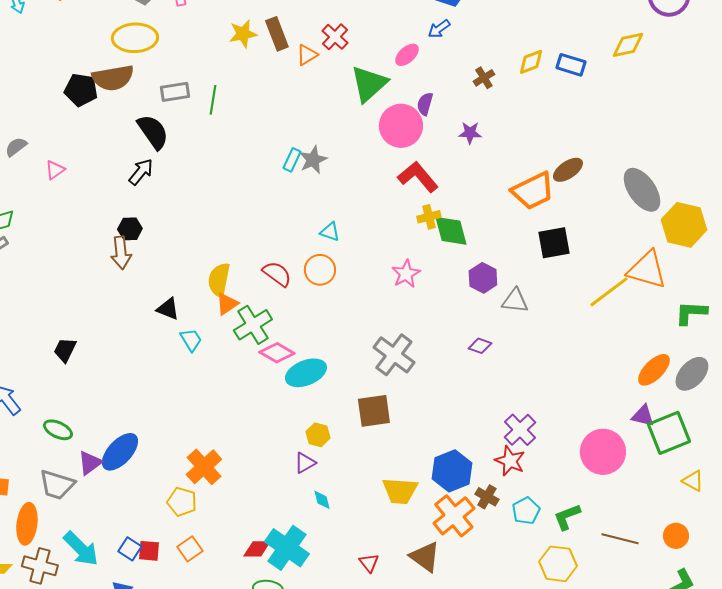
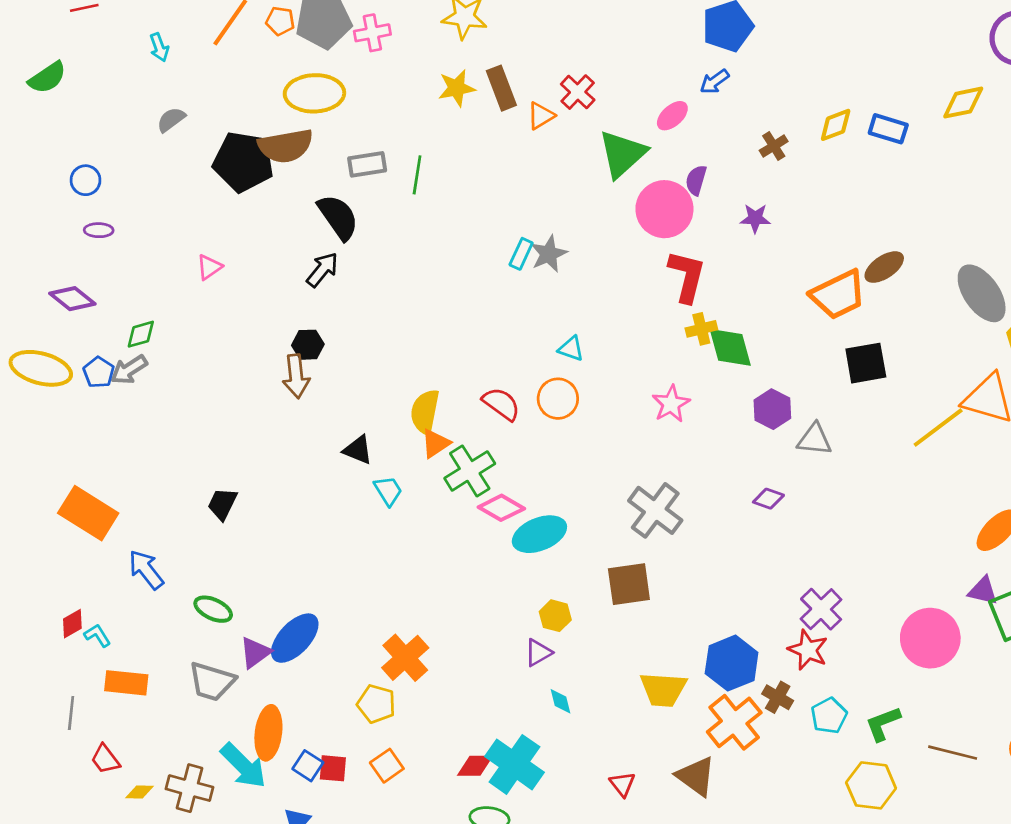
black pentagon: (81, 90) -> (243, 162), size x1.4
gray semicircle: (16, 147) -> (171, 120), moved
red L-shape: (418, 177) -> (687, 276), turned 54
orange ellipse: (27, 524) -> (268, 733), moved

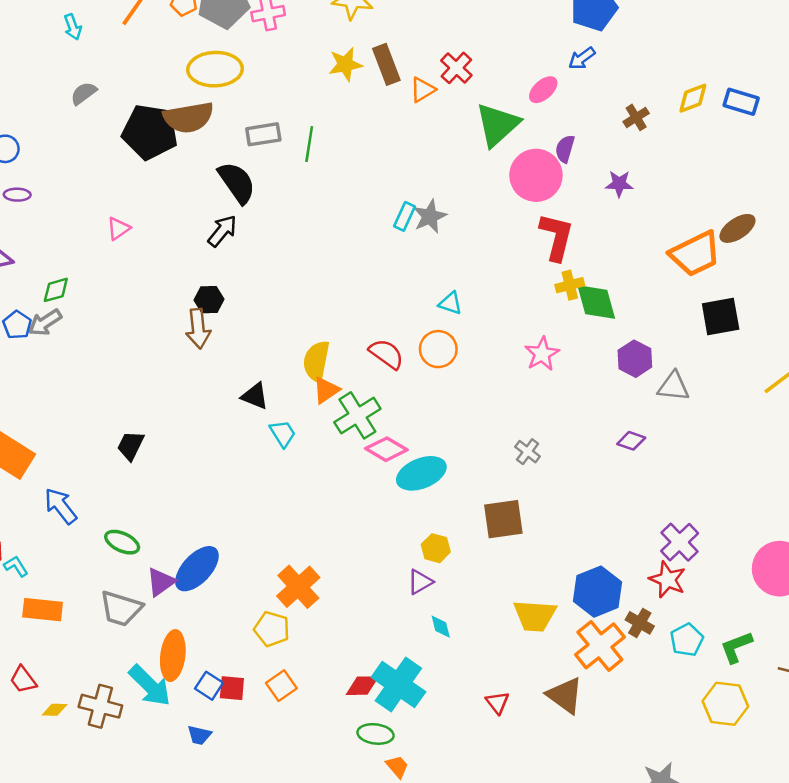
gray cross: (655, 510) -> (528, 452), size x0.5

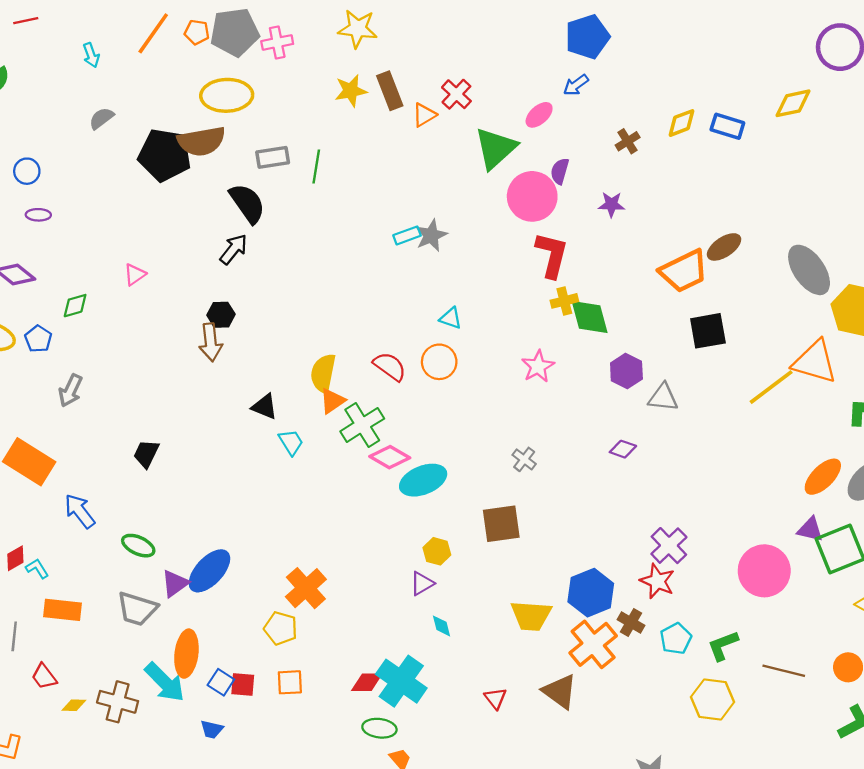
cyan rectangle: (404, 216) -> (407, 235), turned 45
pink triangle: (119, 228) -> (135, 275), moved
gray arrow: (45, 323) -> (70, 391), moved, turned -32
orange square: (281, 686) -> (290, 682), turned 32

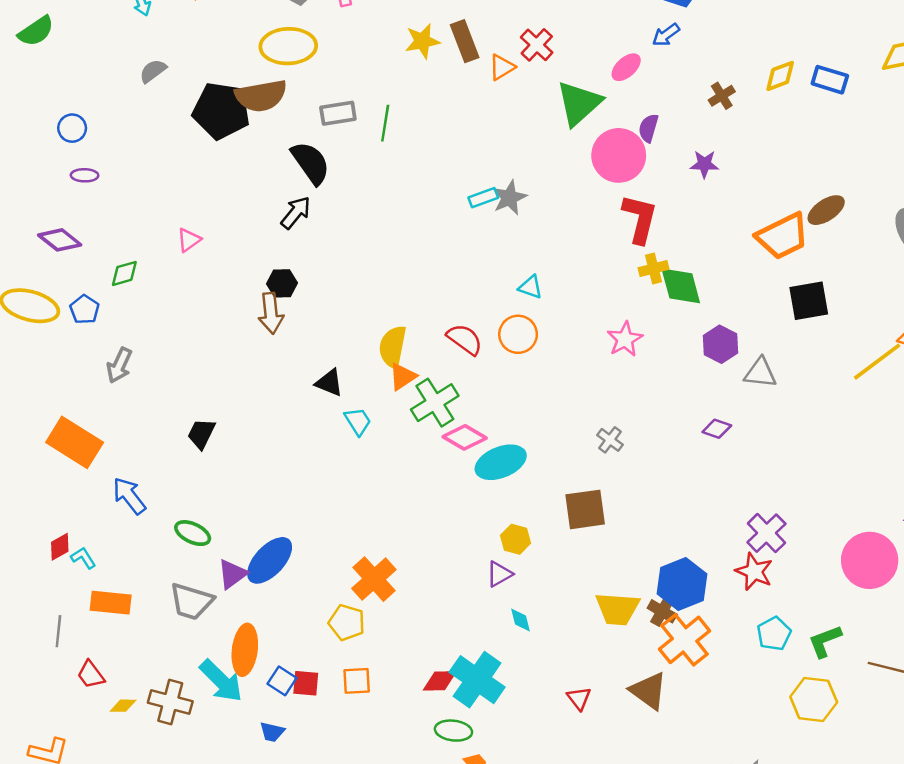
brown cross: (631, 623) -> (662, 611), moved

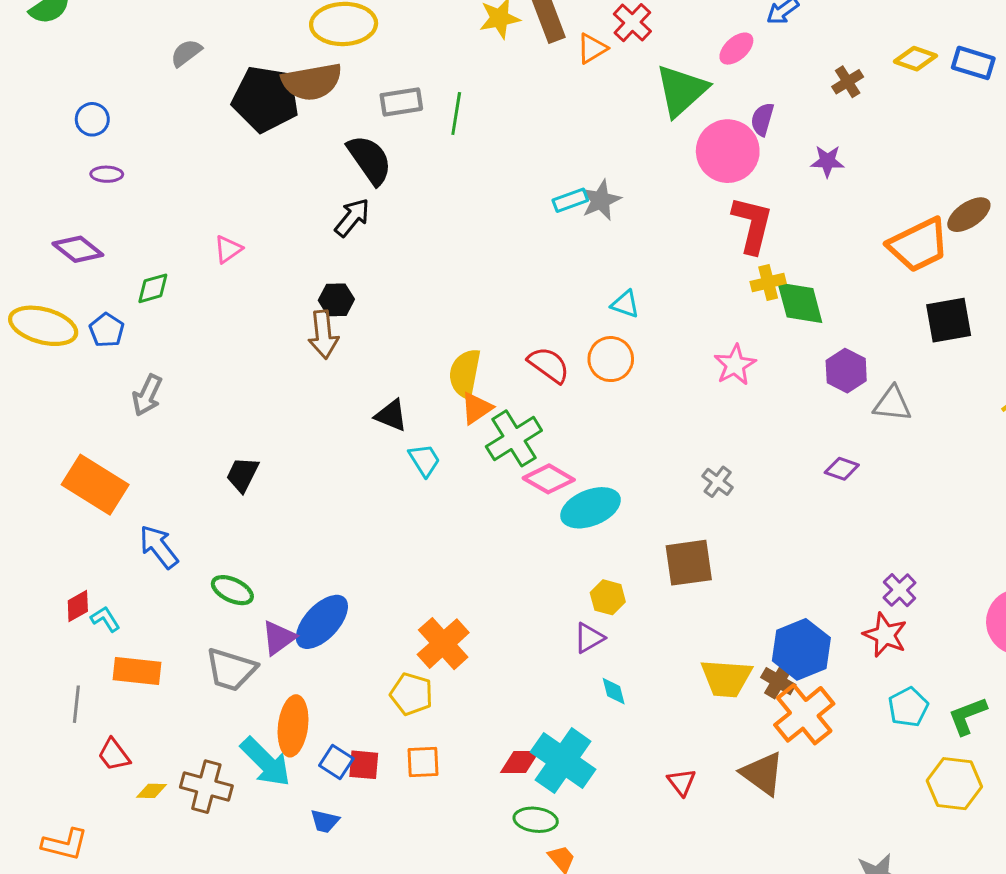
yellow diamond: (780, 76) -> (915, 59), turned 40
purple cross: (767, 533) -> (900, 590), size x0.7

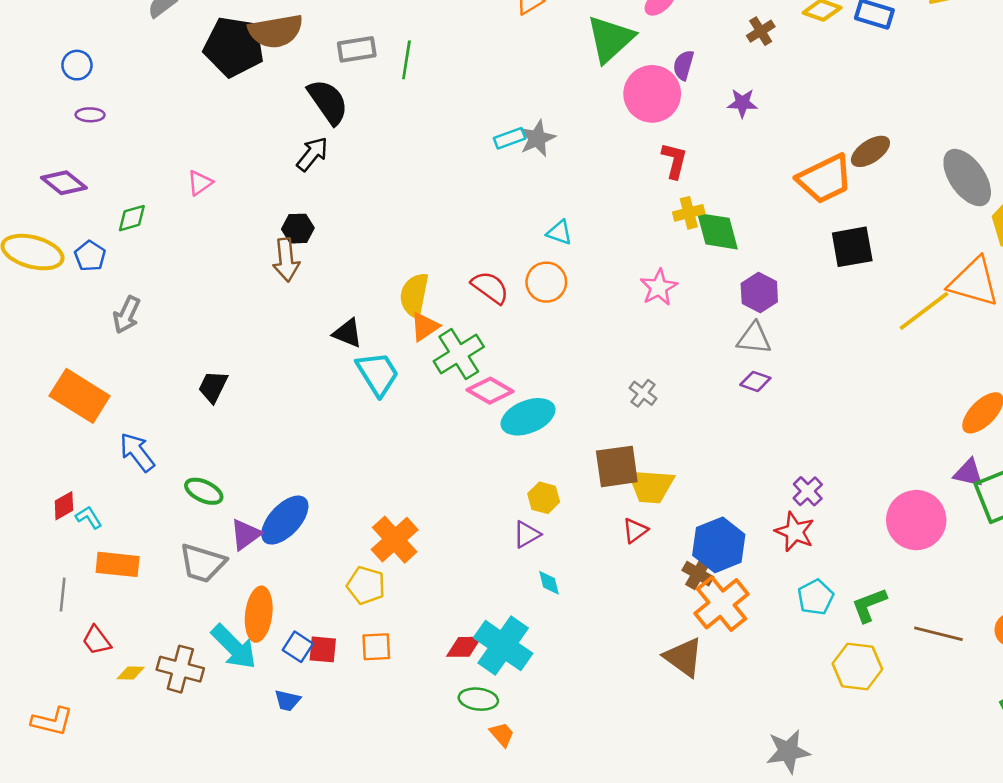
red L-shape: (752, 225) -> (674, 161), size x0.7
gray triangle: (892, 404) -> (754, 338), moved
cyan trapezoid: (424, 460) -> (378, 374), size x1.5
yellow trapezoid: (726, 678) -> (651, 486), moved
red triangle: (682, 782) -> (635, 530), moved, turned 32

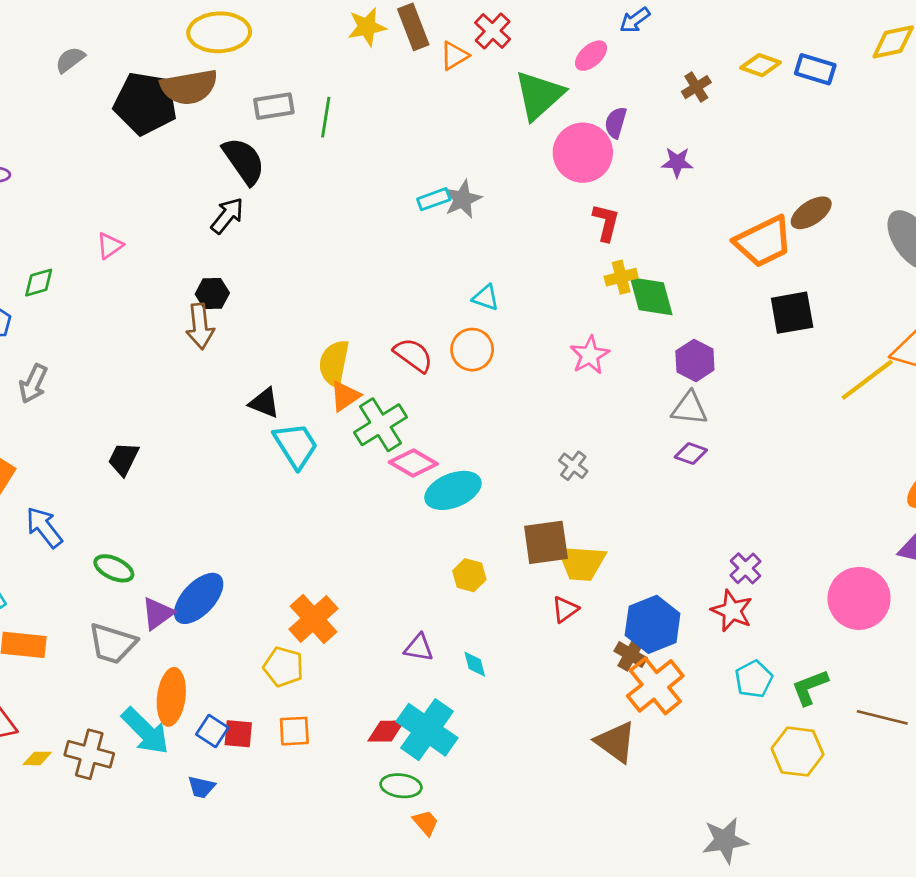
purple triangle: (527, 534) -> (419, 648), moved, turned 40

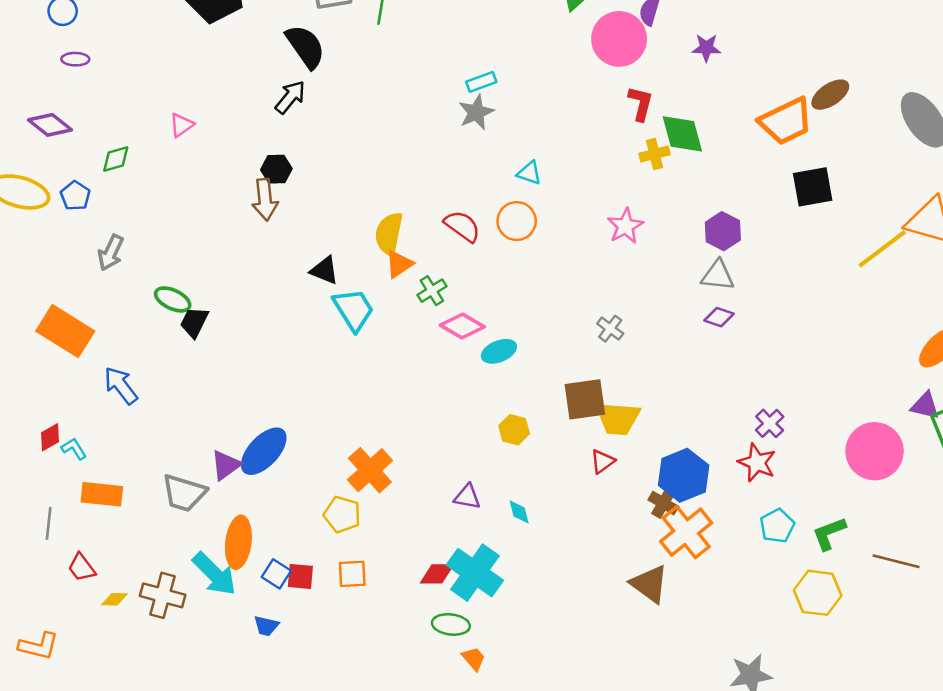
gray star: (463, 199) -> (476, 112), moved
green diamond: (651, 296) -> (682, 134), moved
green cross: (380, 425) -> (432, 291), size x0.6
cyan ellipse: (453, 490) -> (499, 351), size x0.7
green ellipse: (114, 568) -> (173, 299), moved

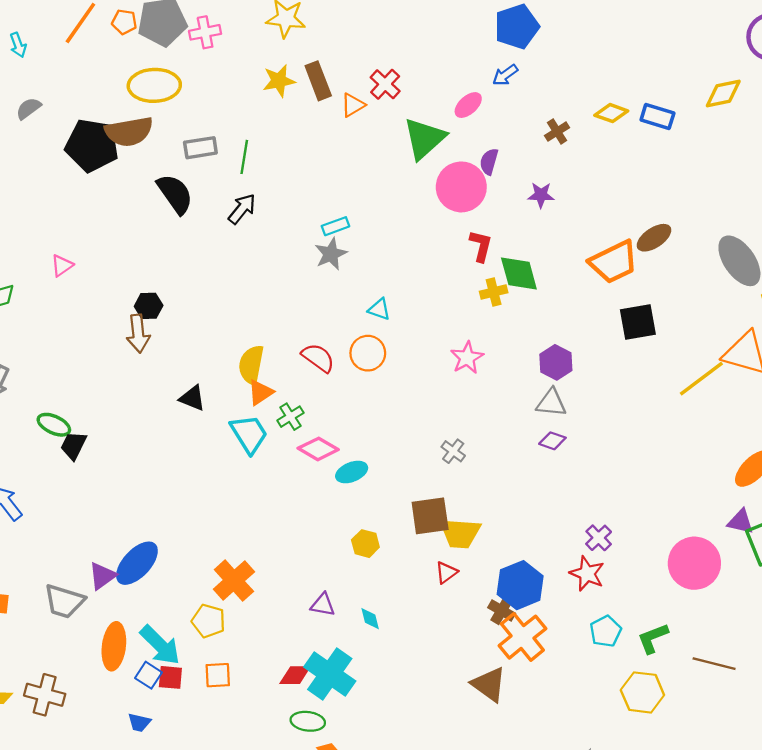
black arrow: (290, 97) -> (242, 209), moved
cyan trapezoid: (354, 310) -> (249, 434), moved
cyan arrow: (214, 574) -> (160, 645), moved

